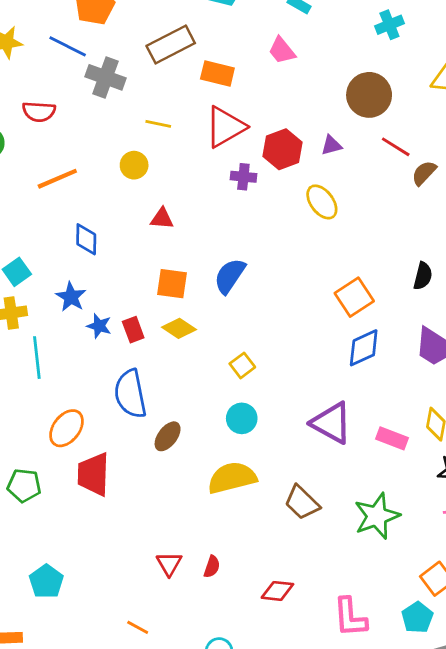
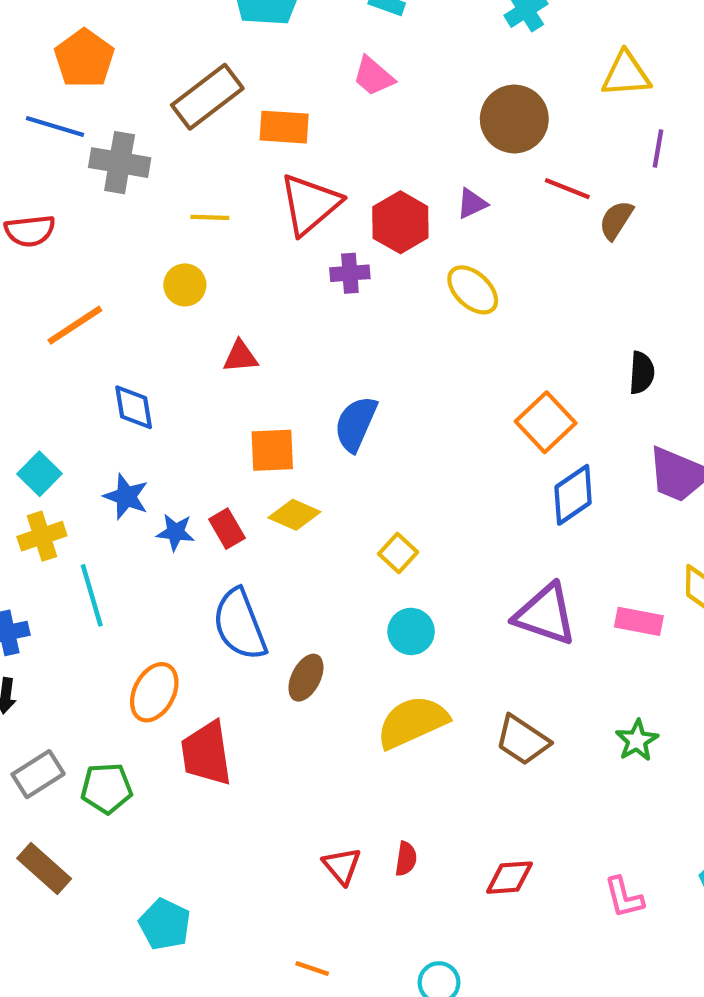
green star: (377, 516) -> (637, 740), size x0.6
pink L-shape: (350, 617) -> (624, 897), size x0.7

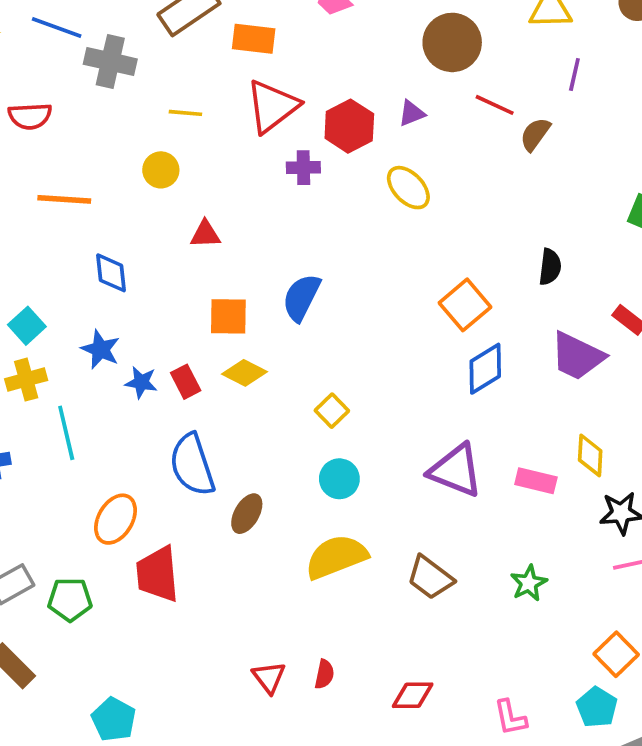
orange line: (75, 325) -> (64, 199), turned 34

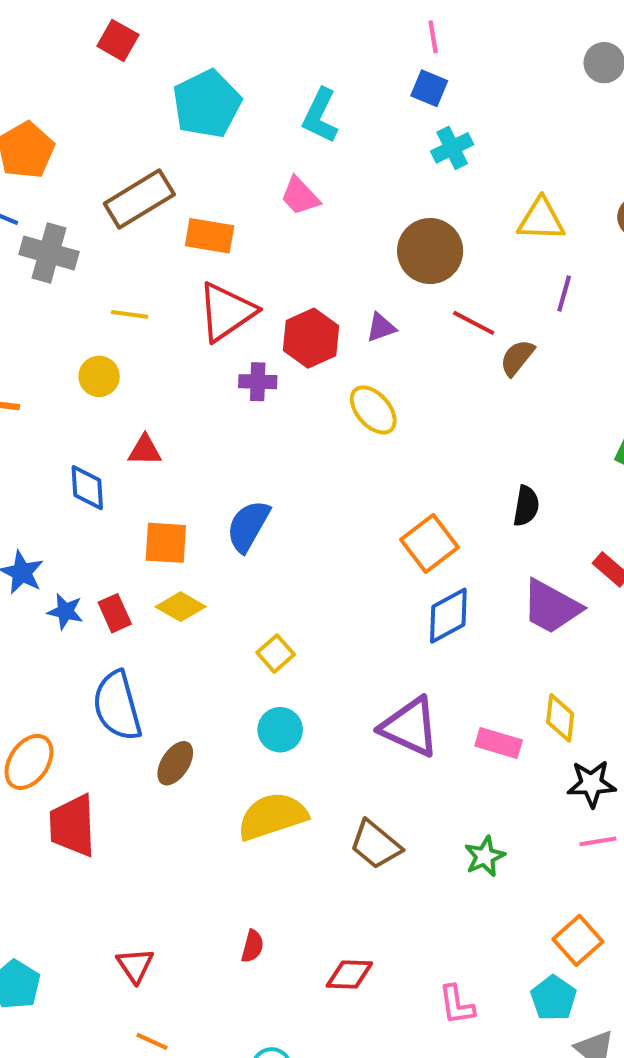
blue diamond: (111, 273) -> (87, 488), moved
red triangle: (269, 677) -> (135, 965), moved

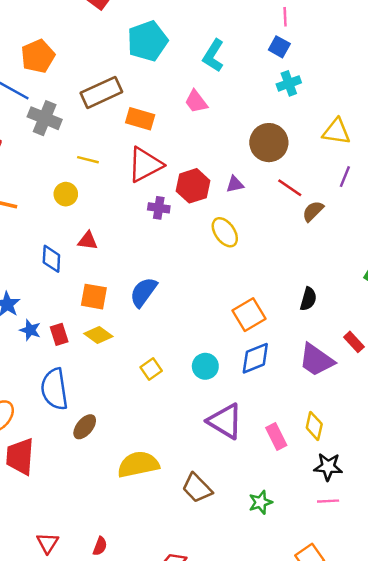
cyan circle: (280, 730) -> (205, 366), moved
pink rectangle: (499, 743) -> (276, 437), turned 40
red semicircle: (252, 946) -> (100, 546), moved

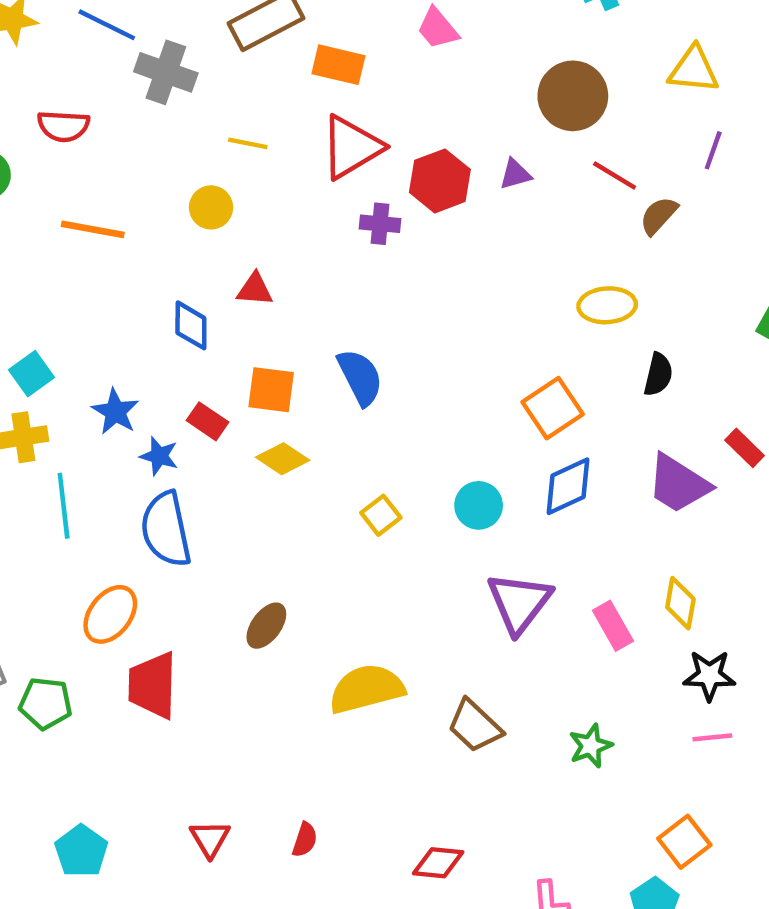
yellow ellipse: (225, 232) -> (607, 305), moved, turned -56
blue semicircle: (143, 292) -> (360, 377), turned 120
red rectangle: (59, 334) -> (208, 421), moved, turned -35
blue semicircle: (54, 389) -> (166, 529), moved
purple triangle: (225, 421) -> (519, 603), turned 39

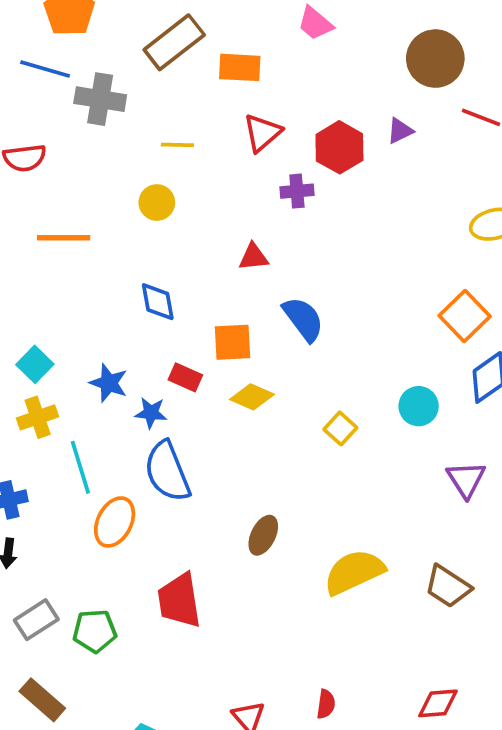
red triangle: (351, 147) -> (262, 133), size x0.7
red triangle: (255, 289) -> (253, 257), moved
purple triangle: (519, 603) -> (466, 479), size x0.7
orange ellipse: (110, 614) -> (115, 522), moved

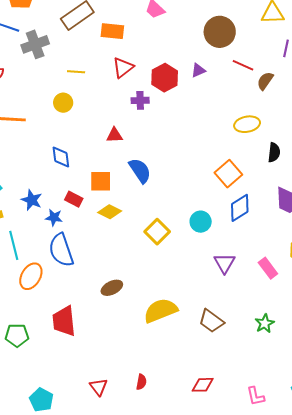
gray cross: (100, 99) -> (35, 44), turned -32
yellow square: (340, 428) -> (157, 232), size x1.4
brown ellipse: (263, 535) -> (112, 288), turned 35

